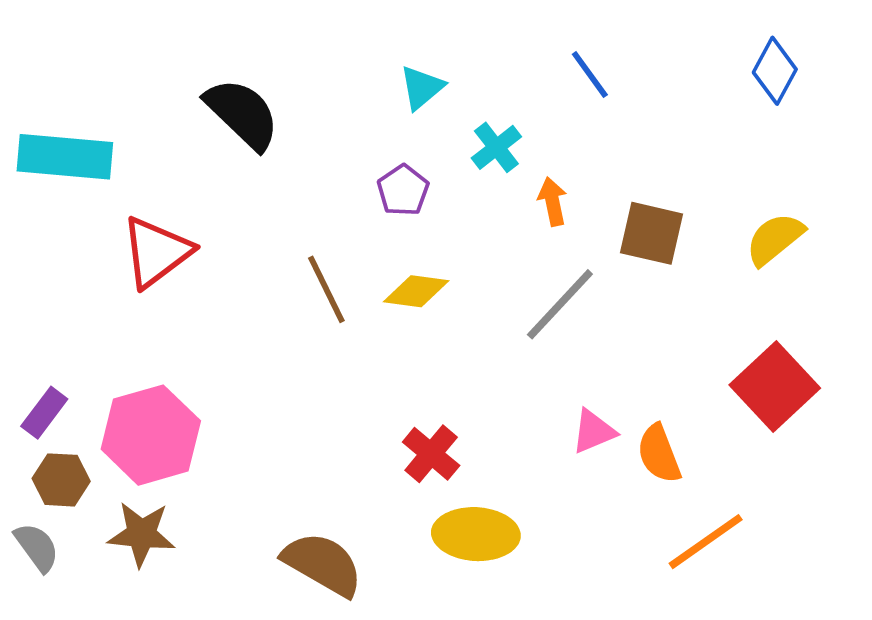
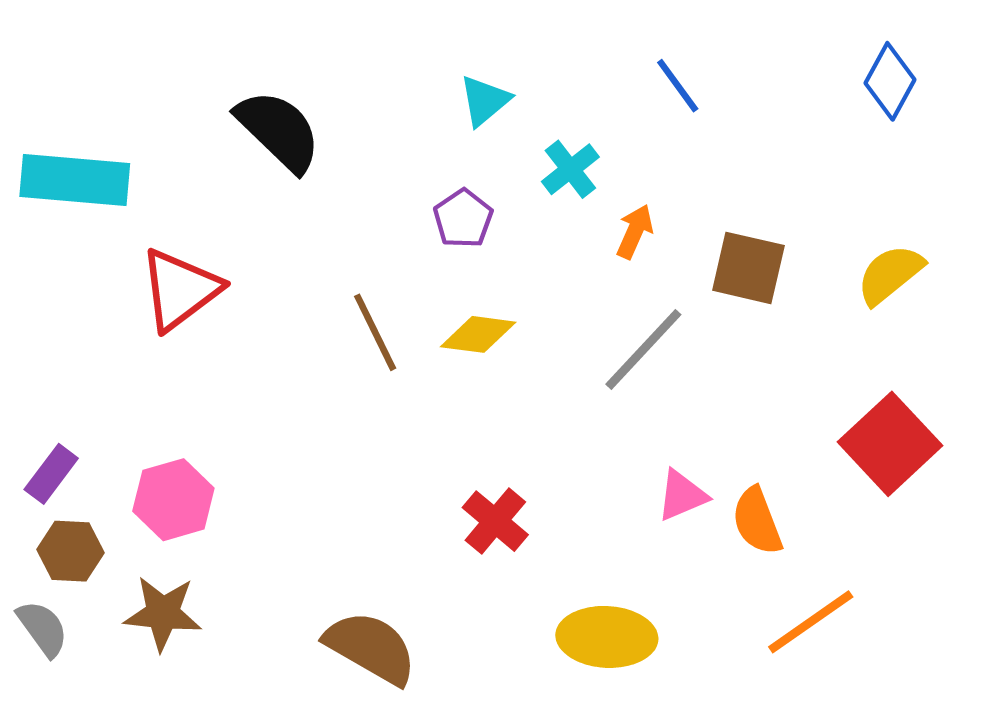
orange arrow: (552, 202) -> (635, 231), turned 36
pink hexagon: (151, 435) -> (173, 500), size x0.7
yellow ellipse: (476, 534) -> (607, 637), moved

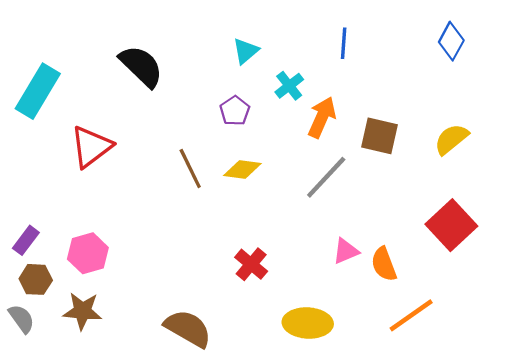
blue line: (678, 86) -> (344, 43), turned 40
cyan rectangle: (75, 180) -> (38, 91), turned -64
orange arrow: (635, 231) -> (322, 117), size x1.5

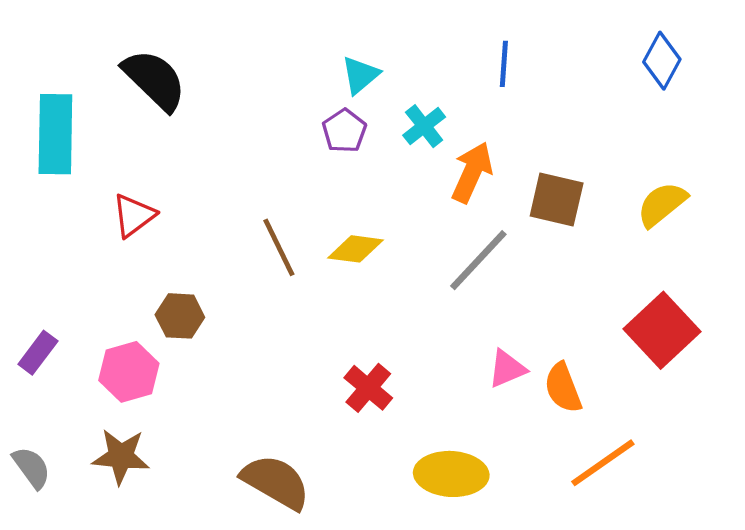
black semicircle: (141, 66) -> (154, 80), moved
cyan rectangle: (38, 91) -> (55, 134), turned -30
purple pentagon: (235, 111) -> (344, 131), moved
red triangle: (91, 147) -> (134, 215), size x0.7
brown hexagon: (36, 279) -> (180, 316), moved

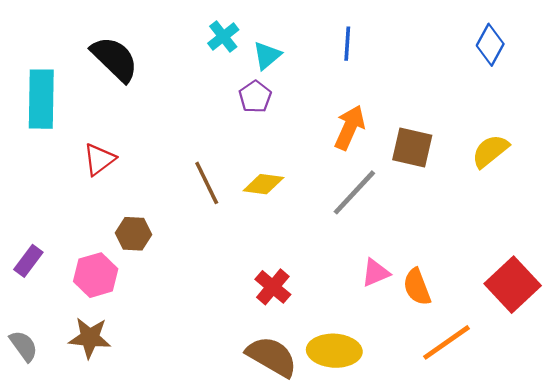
blue line: (504, 64) -> (347, 44), moved
cyan cross: (424, 126) -> (223, 36), moved
red square: (662, 330) -> (513, 285), moved
brown semicircle: (276, 482) -> (272, 357), moved

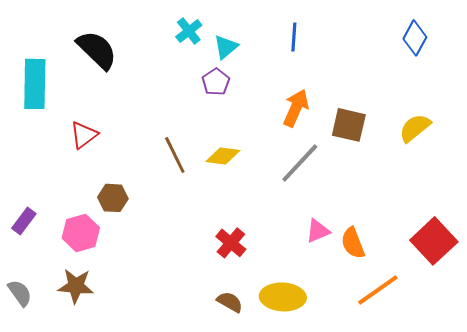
brown semicircle: (272, 357) -> (230, 302), size x0.6

